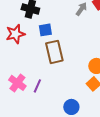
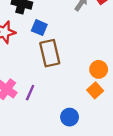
blue square: (45, 30) -> (39, 28), turned 32

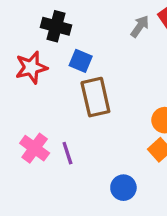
purple line: (30, 93) -> (67, 153), turned -42

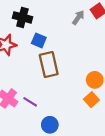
purple line: (67, 153) -> (30, 102), turned -40
blue circle: (123, 188) -> (50, 125), moved

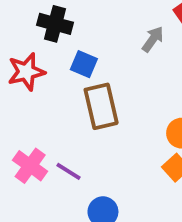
gray arrow: (78, 17) -> (153, 39), moved

